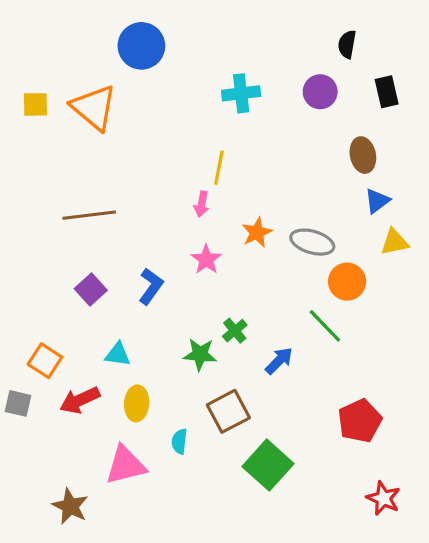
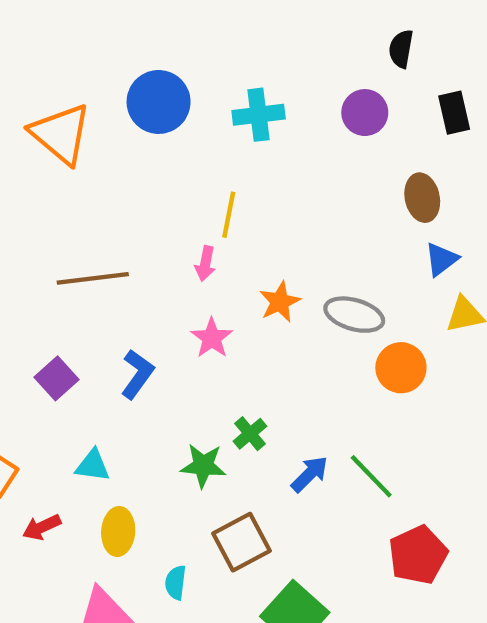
blue circle: (141, 46) -> (159, 102), moved
brown line: (89, 215) -> (93, 278), moved
green line: (325, 326) -> (371, 476), moved
red arrow: (80, 400) -> (42, 527), size x0.7

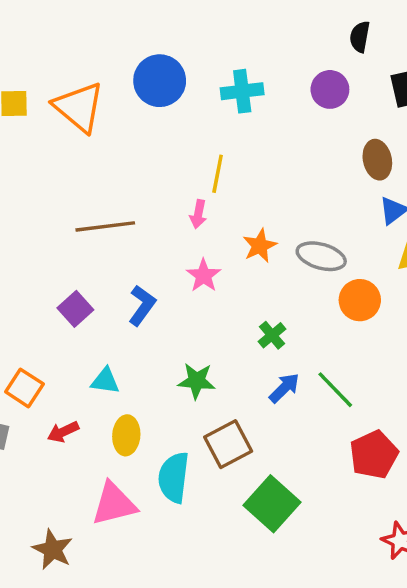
green cross: (250, 434) -> (272, 335), moved
cyan semicircle: (176, 582) -> (174, 477), size x1.8

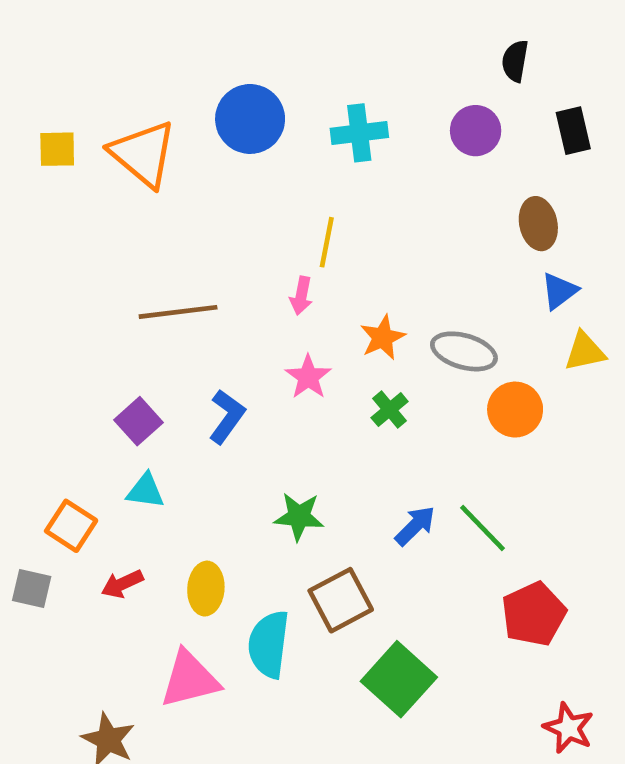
green cross: (272, 335) -> (390, 410), moved
cyan triangle: (105, 381) -> (145, 491), moved

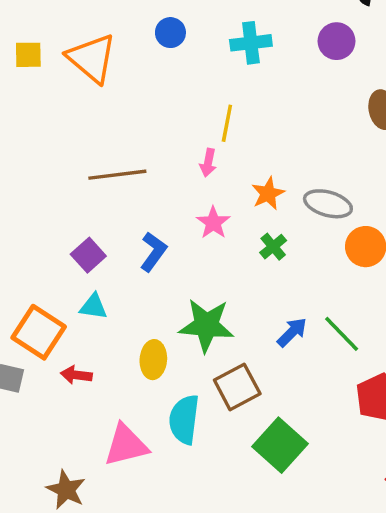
blue circle: (250, 119) -> (170, 33), size x0.6
green star: (299, 516) -> (206, 325), size x1.5
orange square: (71, 526) -> (39, 332), size x1.4
red arrow: (122, 584) -> (76, 375), turned 32
yellow ellipse: (206, 589) -> (153, 360), moved

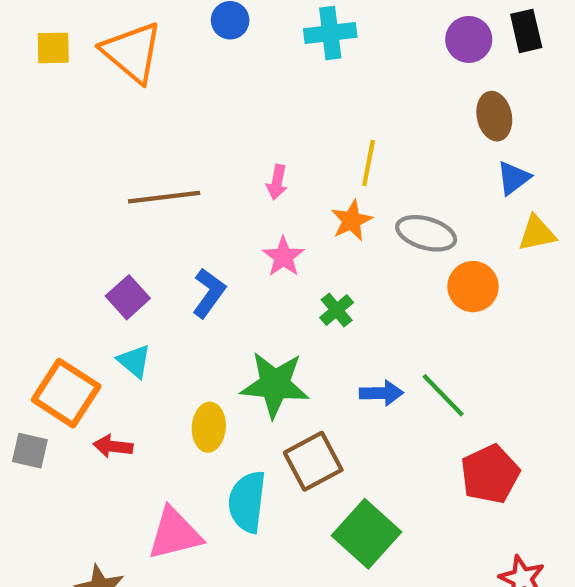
purple circle: (337, 41) -> (469, 39), moved
yellow line: (227, 123) -> (369, 163), moved
green cross: (273, 247) -> (337, 310), moved
cyan triangle: (93, 306) -> (134, 361), turned 32
blue arrow: (292, 332) -> (381, 393), turned 44

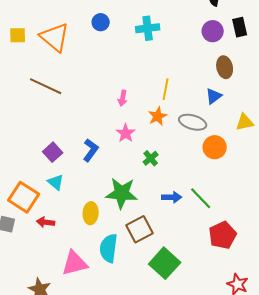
blue triangle: (513, 178) -> (214, 96), moved
brown line: (164, 197) -> (46, 86), moved, turned 32

